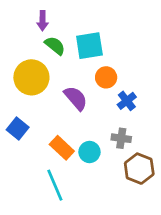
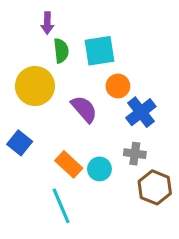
green semicircle: (55, 46) -> (61, 51), turned 45
blue cross: (127, 101) -> (141, 112), size x1.4

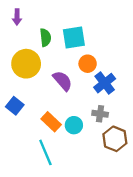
purple arrow: (47, 23) -> (17, 17), moved

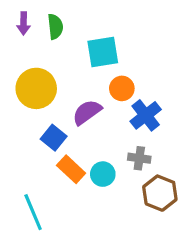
green semicircle: (45, 38) -> (55, 27), moved
purple semicircle: (63, 81) -> (87, 112), turned -85
blue square: (15, 106) -> (54, 138), moved
cyan line: (45, 152) -> (33, 212), moved

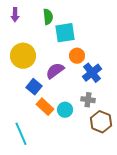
green semicircle: (55, 27) -> (48, 17), moved

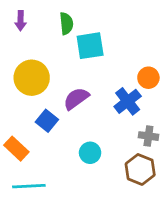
orange circle: (77, 56) -> (148, 78), moved
gray cross: (88, 100) -> (148, 136), moved
orange rectangle: (45, 107) -> (16, 149), moved
cyan line: (21, 134) -> (29, 186), turned -70

